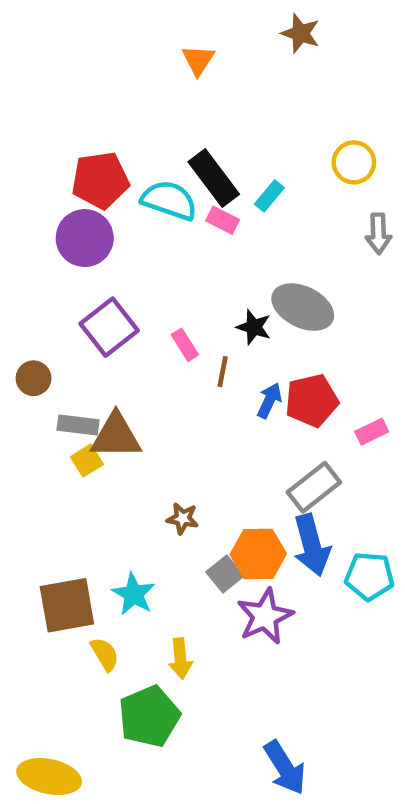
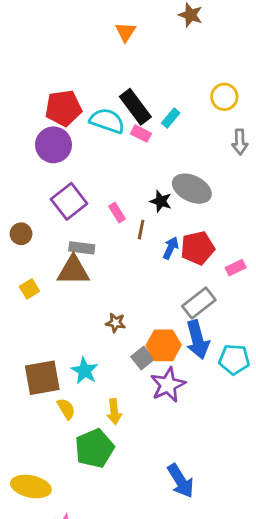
gray rectangle: (78, 425) -> (82, 248), moved
yellow square: (87, 461) -> (29, 289), moved

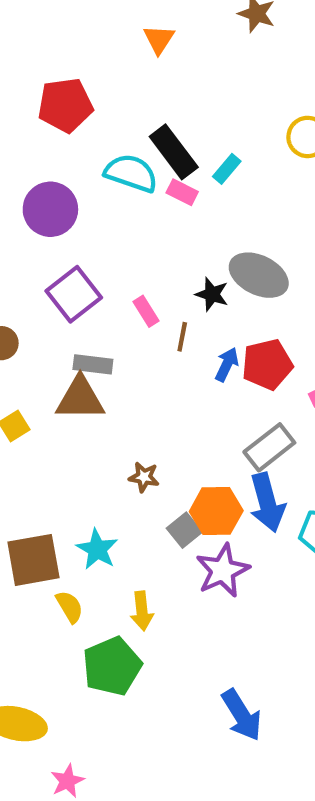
red pentagon: (63, 108) -> (65, 105), moved

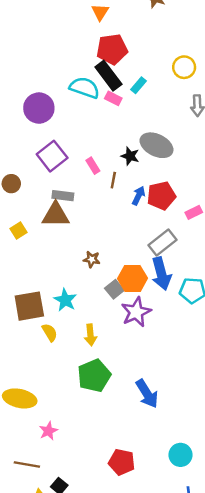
red pentagon: (65, 105) -> (112, 49), moved
green pentagon: (112, 666) -> (94, 376), moved

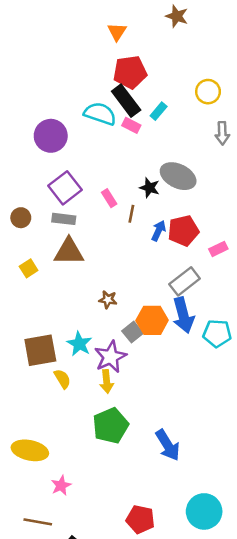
gray rectangle: (63, 196) -> (64, 219), moved
purple star: (136, 312) -> (110, 357), moved
cyan circle: (181, 455) -> (204, 511), size x1.4

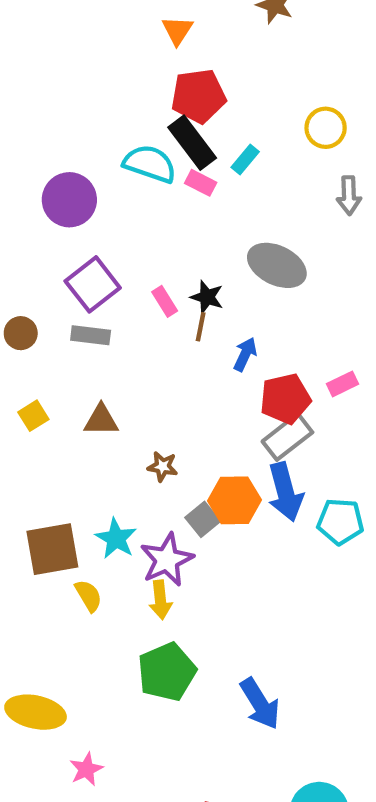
black star: (149, 188) -> (207, 297), moved
red pentagon: (183, 231) -> (285, 399), moved
brown triangle: (69, 251) -> (101, 420), moved, size x0.7

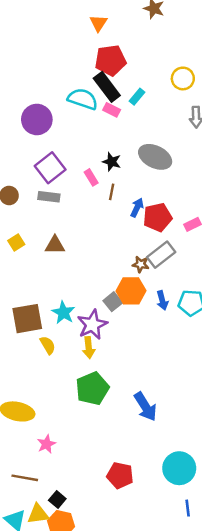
black star: (207, 297) -> (112, 162), moved
red pentagon: (285, 399) -> (157, 217), moved
brown star: (163, 467) -> (141, 264), moved
blue arrow: (285, 492) -> (162, 300), moved, size x0.6

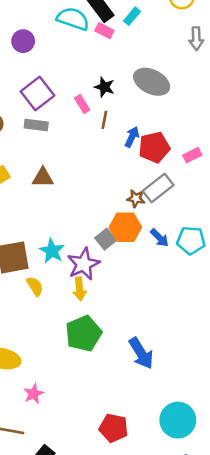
purple circle: (37, 119) -> (23, 41), size x0.7
blue arrow: (162, 300) -> (159, 238), turned -30

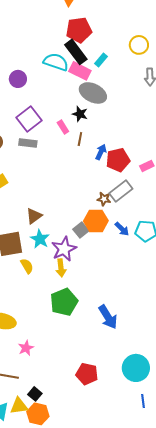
pink rectangle: (104, 31) -> (80, 71), size x1.5
gray ellipse: (152, 82) -> (93, 93), moved
brown triangle: (43, 177) -> (34, 216), moved, turned -36

